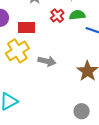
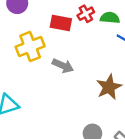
red rectangle: (26, 28) -> (61, 23), moved

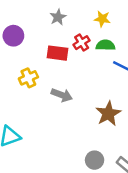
yellow cross: (30, 47) -> (28, 78), size x0.7

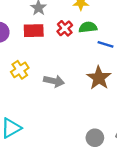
red rectangle: (58, 53) -> (34, 31), moved
brown star: (108, 114) -> (99, 78), moved

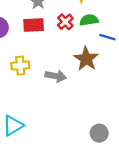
yellow cross: (20, 70) -> (20, 66), turned 30
brown star: (99, 78) -> (86, 59), moved

